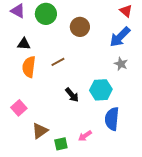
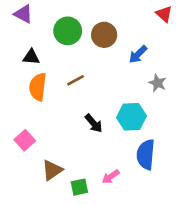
green circle: (46, 14) -> (68, 31), moved
blue arrow: (120, 37) -> (138, 54), moved, size x0.7

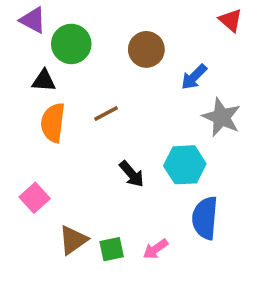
green circle: (68, 31) -> (71, 44), moved
gray star: (157, 83) -> (221, 117), size x1.5
green square: (79, 187) -> (112, 249), moved

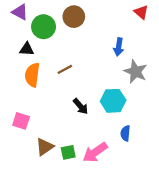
brown circle: (146, 49) -> (74, 17), moved
blue arrow: (194, 77) -> (119, 47), turned -36
pink square: (35, 198) -> (21, 121), turned -30
blue semicircle: (205, 218) -> (125, 133), size x0.6
pink arrow: (155, 249) -> (95, 152), size x1.6

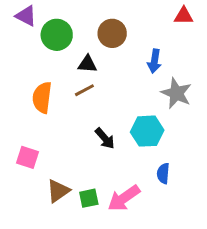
red triangle: (141, 12) -> (184, 16), turned -40
brown circle: (74, 17) -> (112, 33), moved
black triangle: (27, 49) -> (87, 64), moved

